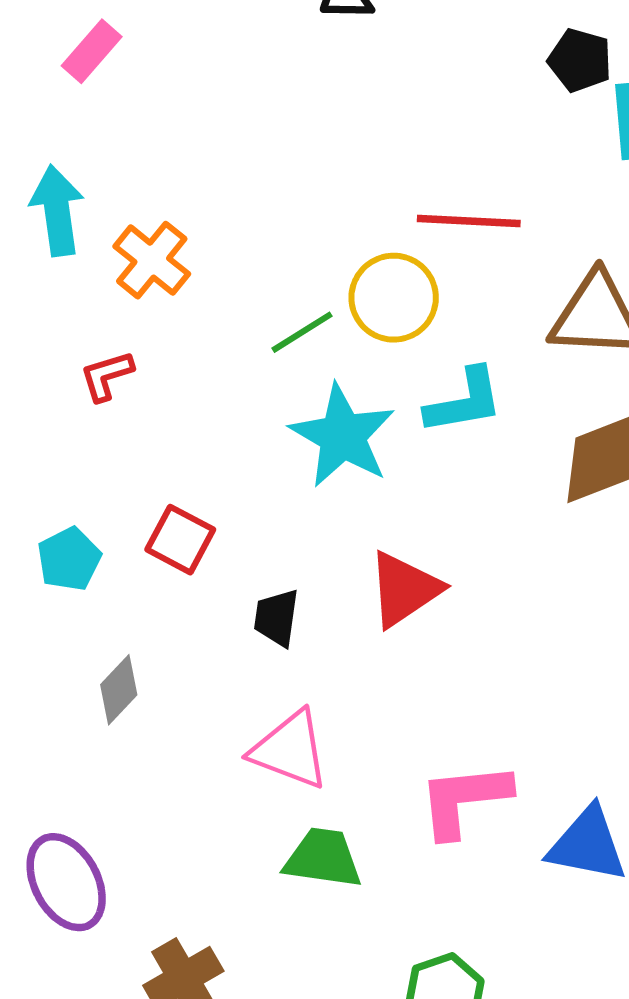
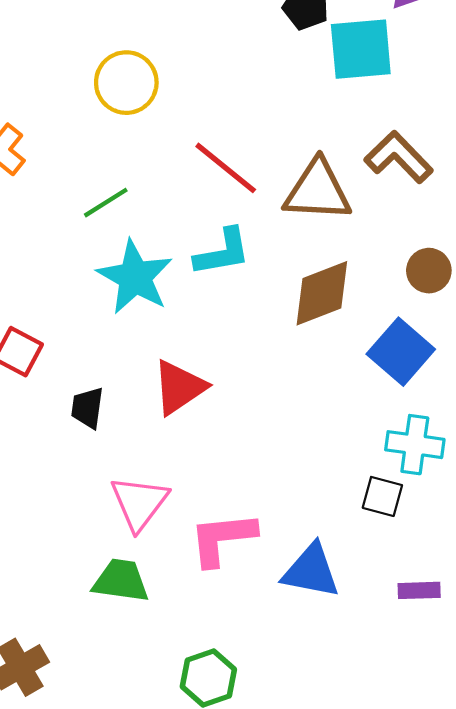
red line: (469, 221) -> (226, 168), moved, turned 36
yellow circle: (394, 298) -> (126, 83), moved
pink triangle: (290, 750) -> (139, 503), moved, turned 46

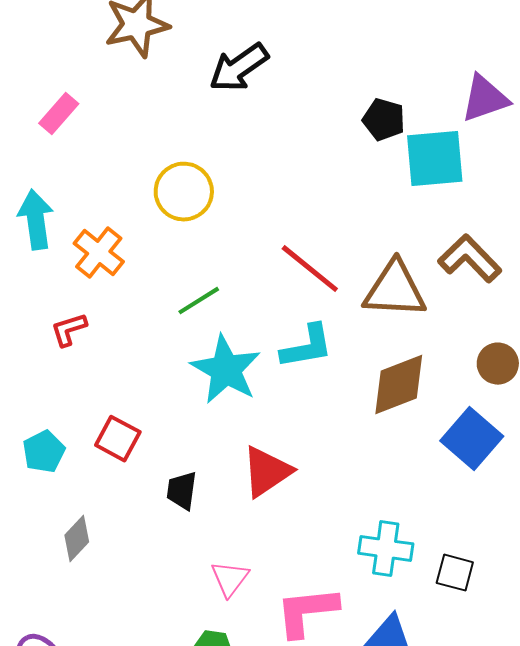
yellow circle: (126, 83) -> (184, 192), moved
cyan cross: (415, 445) -> (386, 549), moved
pink triangle: (139, 503) -> (230, 579), size x0.7

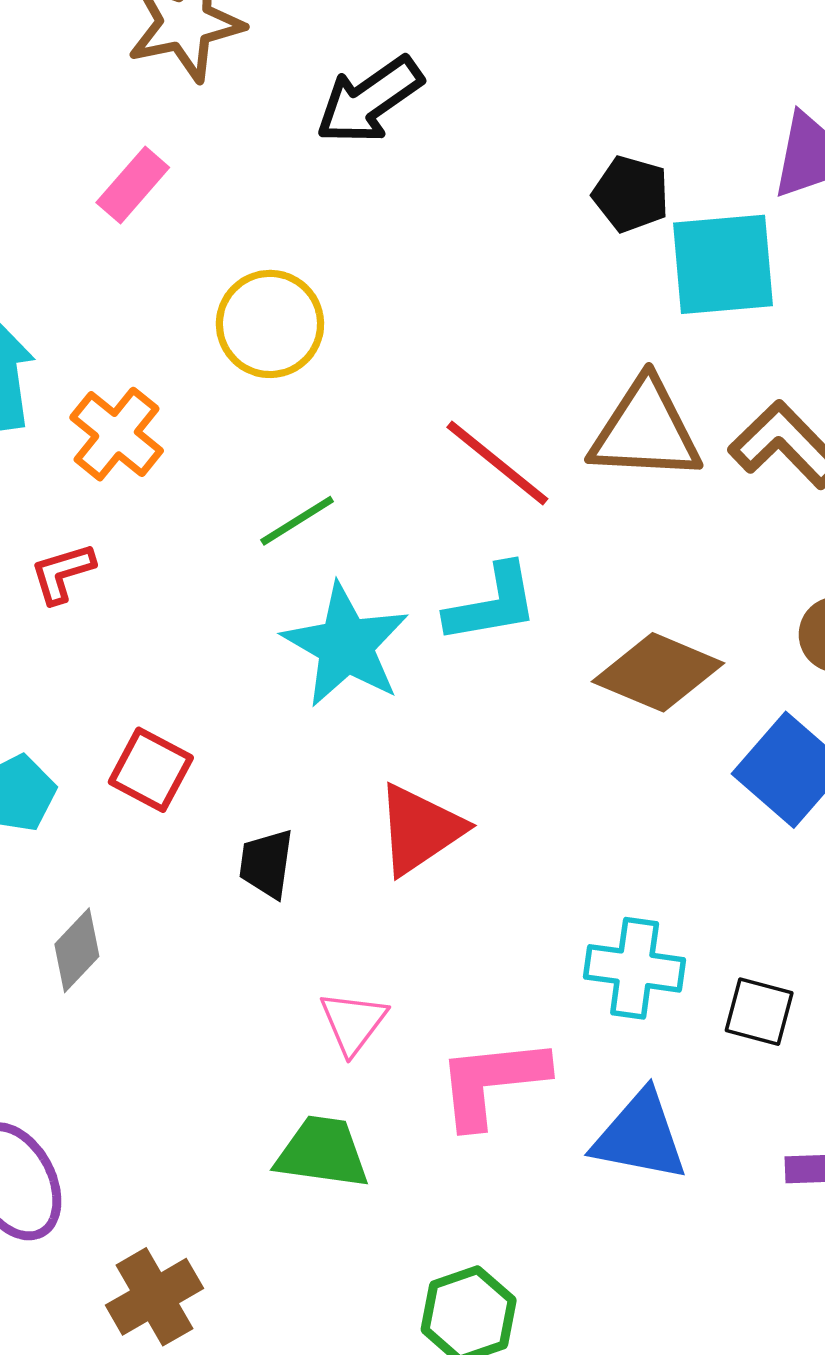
pink rectangle: (59, 114) -> (133, 185), moved
brown triangle: (395, 290) -> (645, 430), moved
brown diamond: (399, 385) -> (658, 672), turned 44

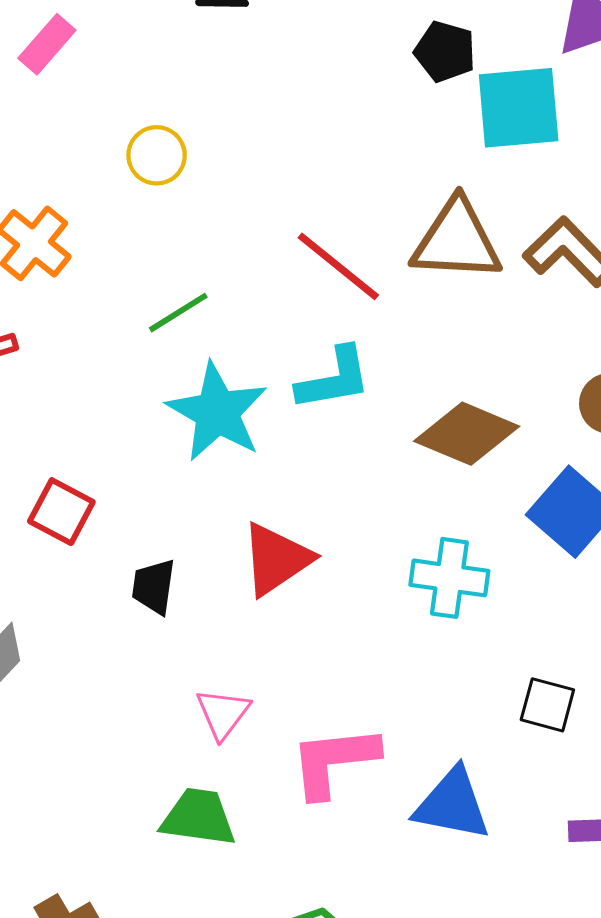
yellow circle: (270, 324) -> (157, 155), size x0.7
cyan cross: (635, 968) -> (449, 578), moved

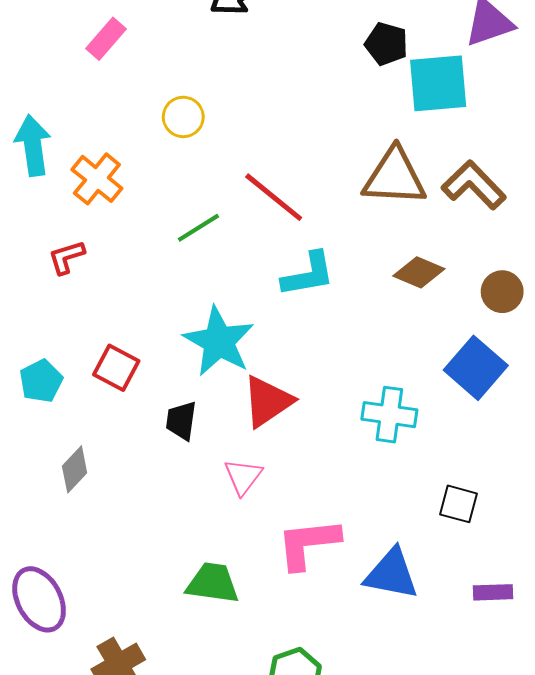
red line: (338, 266) -> (274, 197), moved
cyan star: (217, 412) -> (219, 341), moved
brown diamond: (467, 434) -> (419, 272), moved, size x0.7
pink triangle: (223, 713) -> (243, 476), moved

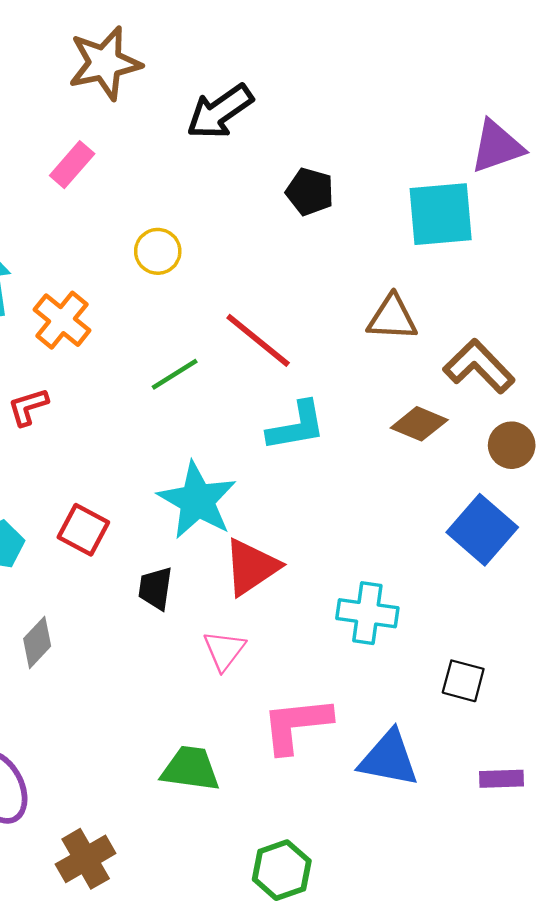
black pentagon: (386, 44) -> (310, 192), moved
brown triangle: (394, 177) -> (392, 318), size x0.7
brown L-shape: (474, 185) -> (479, 366), moved
cyan cross: (389, 415) -> (367, 613), moved

